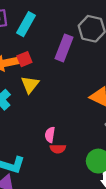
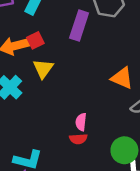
pink semicircle: (50, 135) -> (81, 122), moved

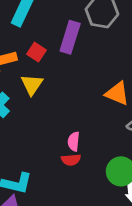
red square: (35, 40) -> (37, 52), moved, turned -30

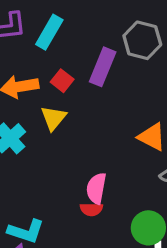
pink semicircle: (74, 141) -> (96, 188), size x1.4

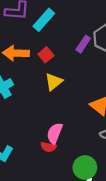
purple rectangle: (103, 67) -> (83, 44), moved, size x0.7
yellow triangle: (53, 118) -> (54, 82), moved

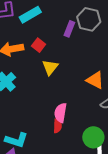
cyan rectangle: (44, 20) -> (30, 15), turned 30
red semicircle: (48, 147) -> (57, 126), turned -88

